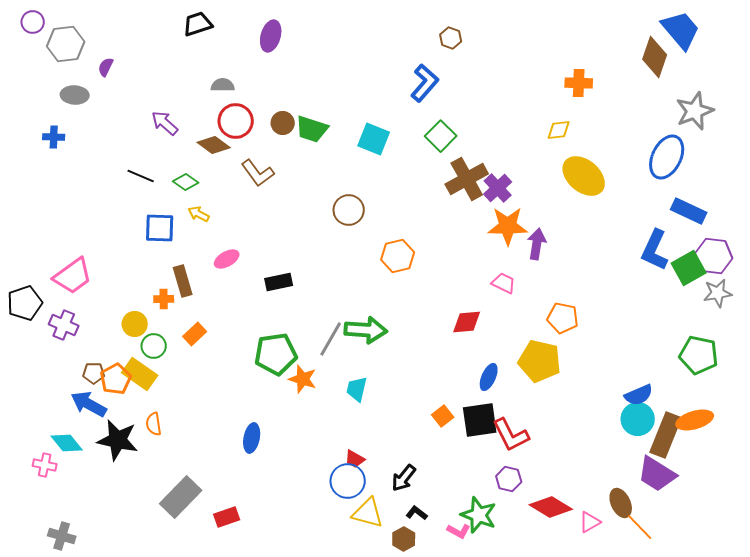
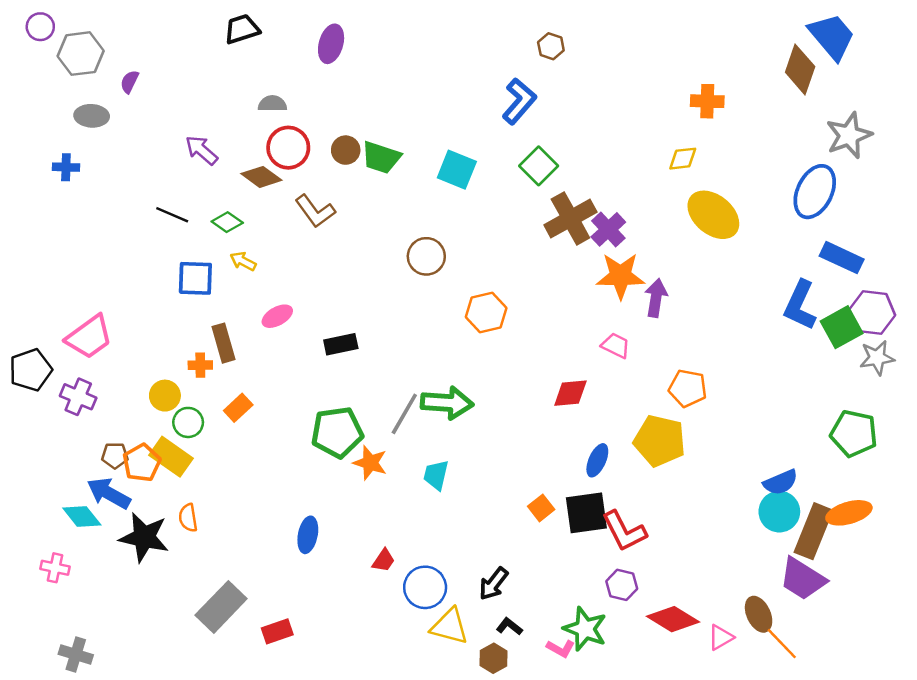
cyan diamond: (67, 443) -> (82, 517), moved
red trapezoid: (355, 459) -> (384, 560), moved, turned -85

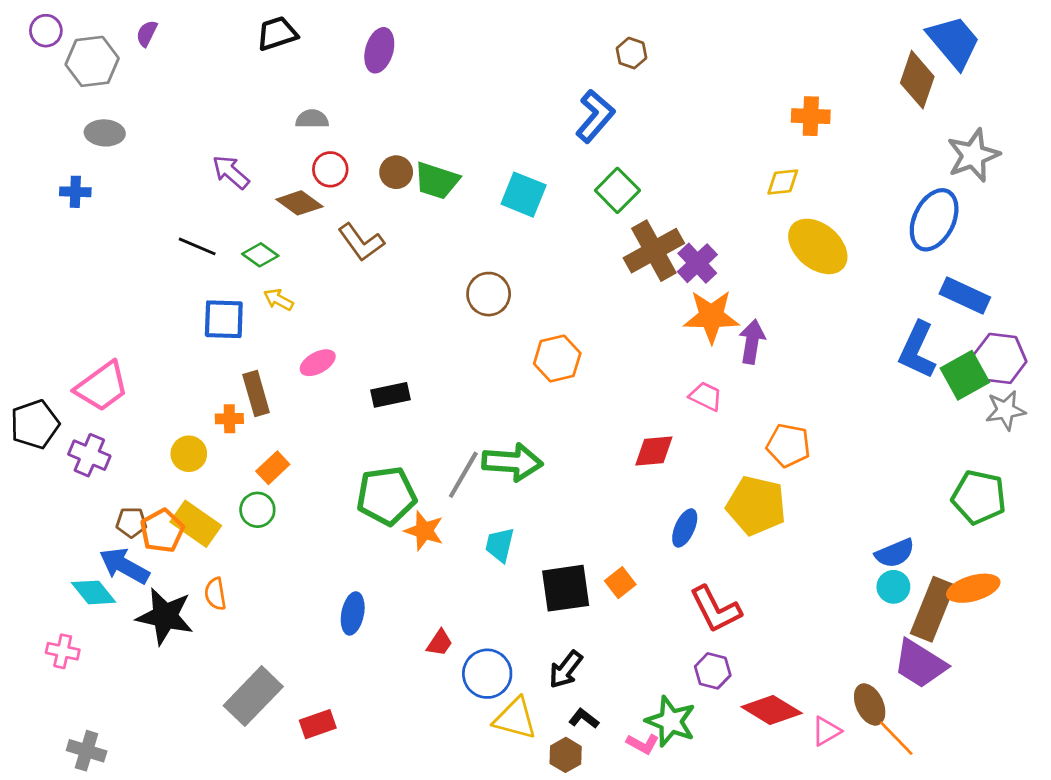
purple semicircle: (129, 82) -> (147, 33), moved
red circle: (288, 148) -> (330, 169), size x0.7
green circle: (188, 422) -> (257, 510), moved
cyan circle: (779, 512) -> (893, 587), size x0.7
black square: (586, 513) -> (566, 588), moved

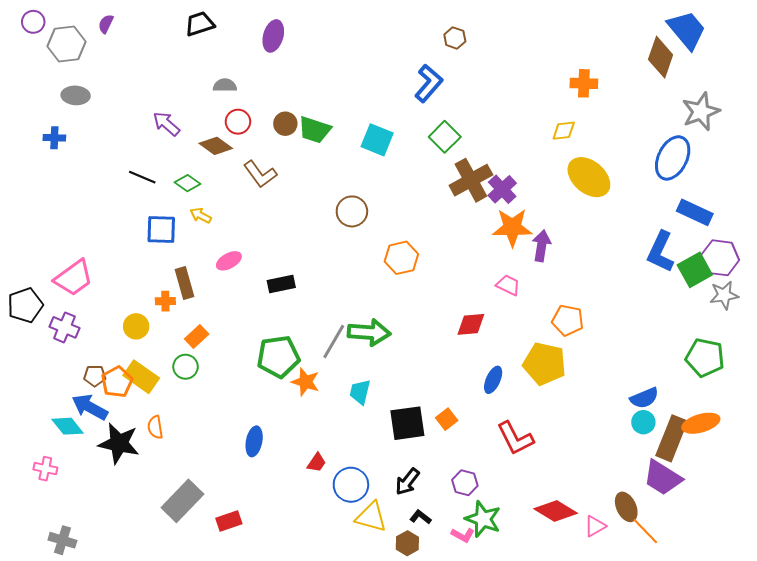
purple hexagon: (713, 671) -> (465, 483), moved

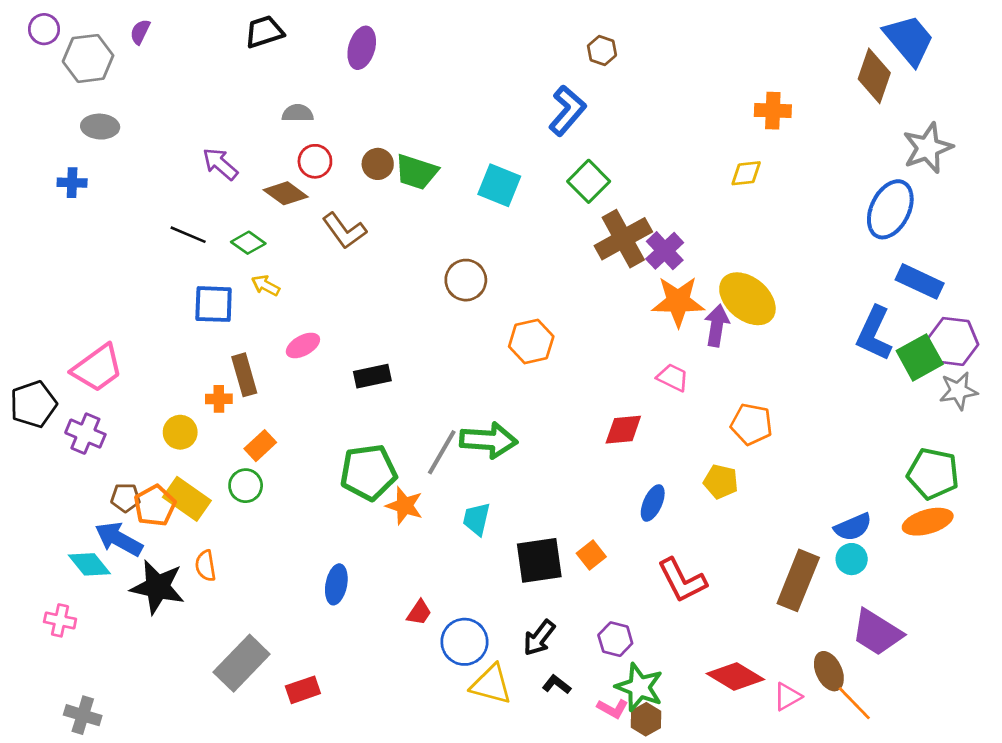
yellow ellipse: (589, 177) -> (747, 299), moved
yellow pentagon: (545, 364) -> (721, 482), size x0.6
orange ellipse: (701, 423) -> (928, 522), moved
brown rectangle: (672, 438) -> (798, 580), moved
brown hexagon: (407, 543) -> (646, 719), moved

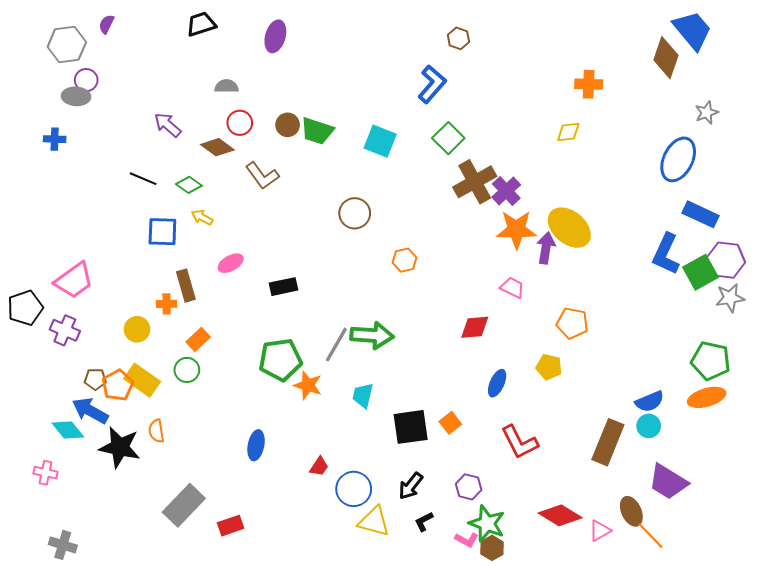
purple circle: (44, 29) -> (86, 80), moved
gray star: (928, 148) -> (707, 113), size x0.6
orange hexagon: (531, 341) -> (405, 260), size x0.7
black L-shape: (557, 685) -> (424, 522), turned -65

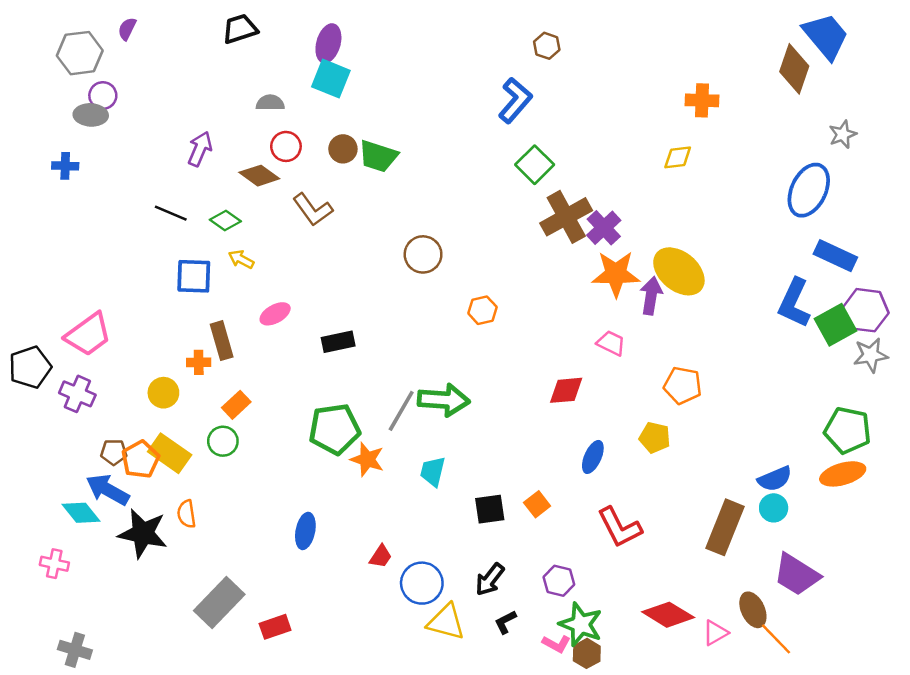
purple arrow: (168, 125) -> (200, 149), turned 72
cyan square: (380, 141) -> (331, 79), moved
black square: (411, 427) -> (490, 509), size x0.7

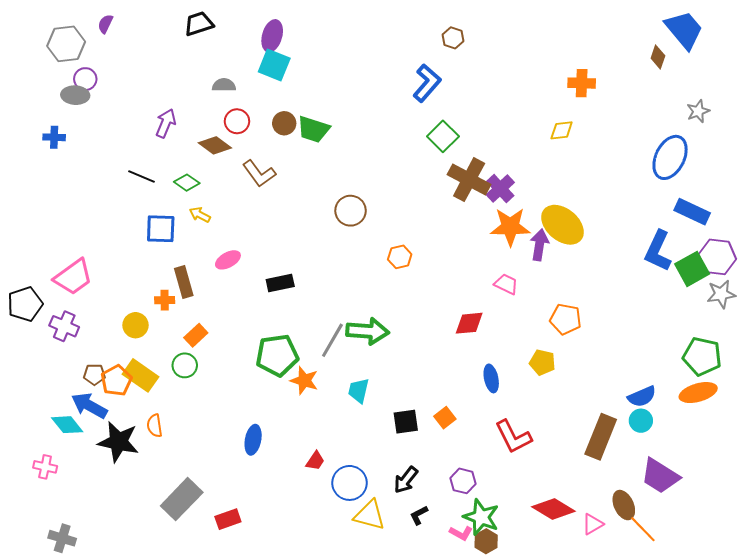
brown diamond: (794, 69) -> (658, 57), size x0.6
brown cross: (566, 217) -> (469, 180), turned -33
blue ellipse: (593, 457) -> (491, 378), turned -36

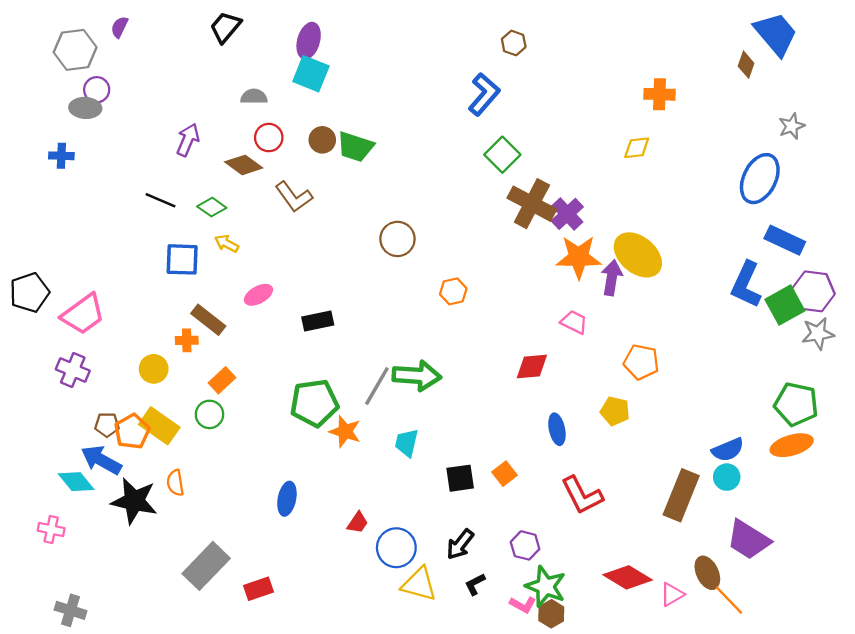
black trapezoid: (199, 24) -> (225, 27), turned -32
brown rectangle: (184, 282) -> (208, 320), turned -36
black pentagon: (25, 304) -> (29, 293), moved

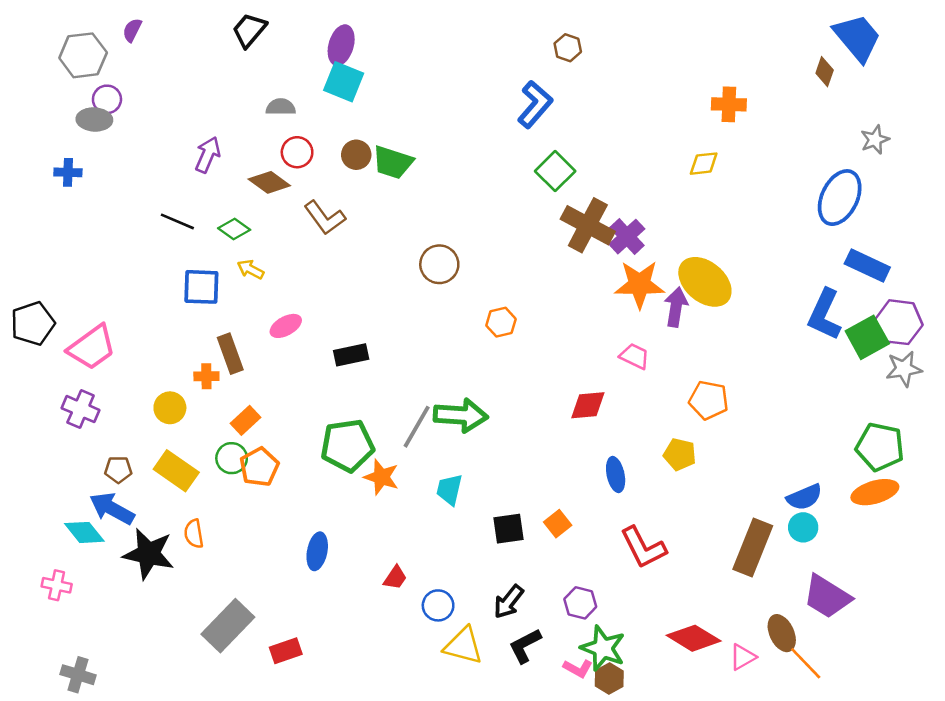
brown rectangle: (208, 320) -> (230, 354), turned 32
orange pentagon: (132, 431) -> (259, 467), moved
blue circle: (396, 548) -> (438, 605), size x0.7
black L-shape: (475, 584) -> (525, 646), size x1.4

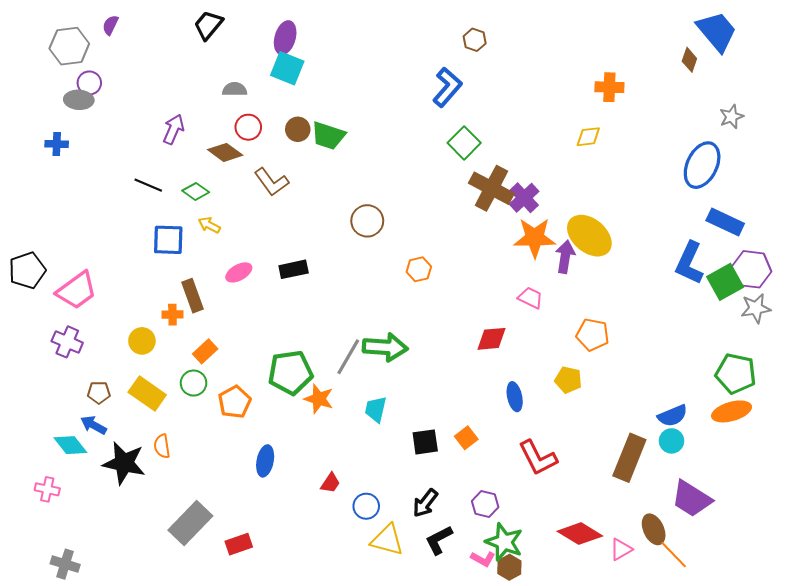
black rectangle: (351, 355) -> (294, 269), moved
orange pentagon: (259, 467) -> (235, 402), moved
blue arrow: (112, 508) -> (94, 425), size x0.7

